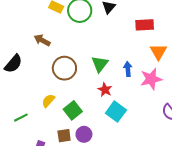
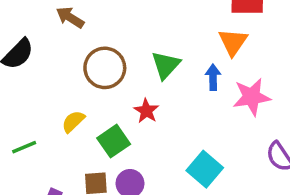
orange triangle: (158, 52) -> (233, 42), moved
red star: (105, 90) -> (146, 111), moved
cyan square: (116, 112) -> (205, 169), moved

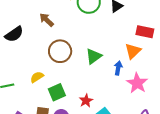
pink star: (252, 97) -> (137, 83), turned 30
red star: (146, 111) -> (86, 101), moved

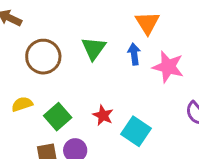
yellow semicircle: (37, 77) -> (22, 104), turned 32

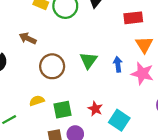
orange triangle: (147, 23) -> (144, 45), moved
green square: (58, 117) -> (63, 110), turned 30

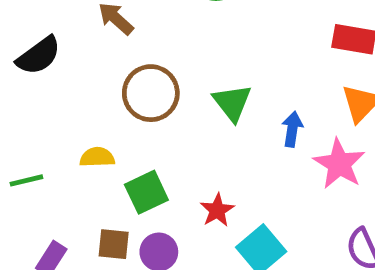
green triangle: (89, 60) -> (232, 103), turned -30
green square: (63, 110) -> (146, 192), turned -30

